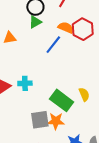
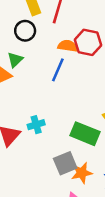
green triangle: (35, 22) -> (15, 60), moved
orange star: (56, 121) -> (82, 173), moved

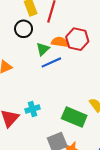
green triangle: (15, 60) -> (43, 49), moved
blue line: (58, 70) -> (51, 62), turned 42

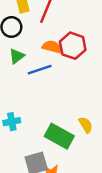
green triangle: (43, 49) -> (17, 56), moved

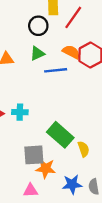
yellow semicircle: (86, 125) -> (84, 149), moved

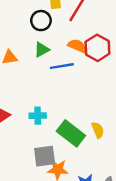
cyan cross: (20, 112) -> (38, 116), moved
yellow semicircle: (84, 149) -> (98, 130), moved

